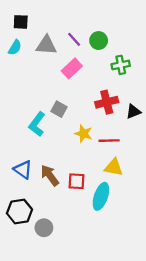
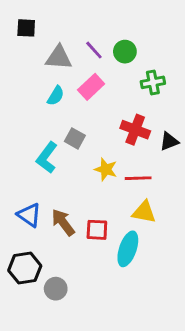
cyan semicircle: (15, 48) -> (56, 96), moved
red cross: (107, 102) -> (135, 130), turned 35

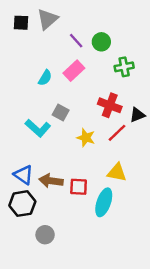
gray triangle: (59, 57) -> (47, 19), moved, turned -45
cyan L-shape: (47, 158) -> (38, 128), turned -85
red line: (138, 178) -> (117, 133), moved, turned -42
brown arrow: (63, 222) -> (51, 181), turned -45
black hexagon: (25, 268) -> (22, 204), moved

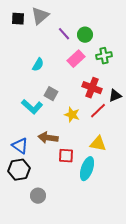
pink rectangle: (74, 71) -> (76, 59), moved
brown arrow: (51, 181) -> (48, 138), moved

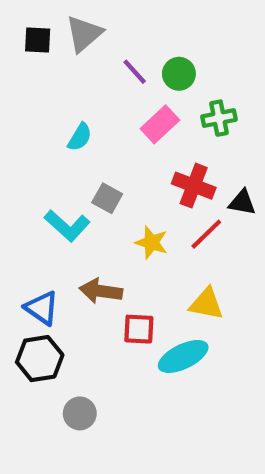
black triangle: (115, 96) -> (242, 202), turned 32
cyan ellipse: (87, 169) -> (183, 356), turned 45

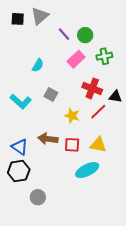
cyan L-shape: (67, 226) -> (21, 102), moved
red square: (139, 329) -> (72, 145), moved

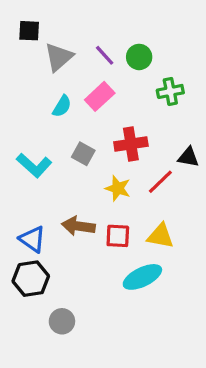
gray triangle: (40, 16) -> (59, 57), moved
pink rectangle: (76, 59) -> (100, 96), moved
red cross: (92, 88) -> (131, 144), moved, turned -30

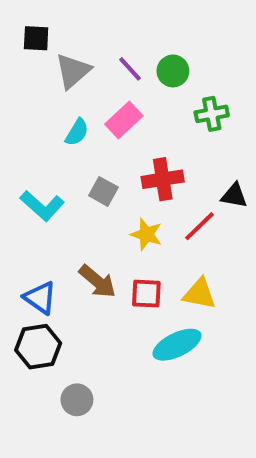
brown arrow: (78, 226) -> (97, 281), turned -148

